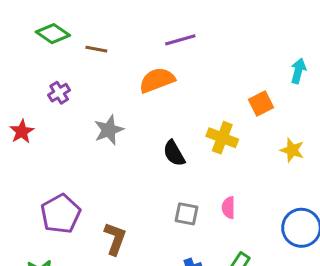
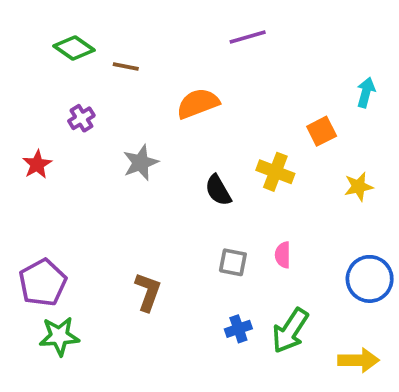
purple line: (180, 40) -> (248, 37), moved
yellow star: (292, 150) -> (359, 187), turned -30
purple pentagon: (61, 214) -> (43, 283), moved

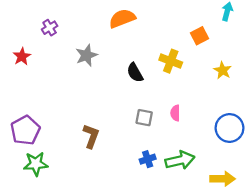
yellow star: (359, 187) -> (223, 70), turned -30
green arrow: (290, 331) -> (180, 160), turned -136

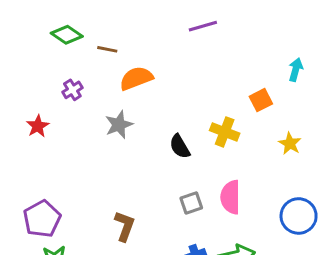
orange semicircle: (122, 18) -> (136, 78), moved
pink semicircle: (175, 113) -> (230, 197), size x1.6
gray square: (144, 118) -> (191, 203), turned -30

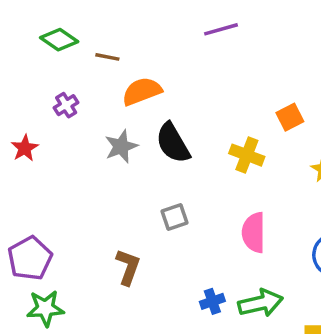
black semicircle: (180, 146) -> (173, 143), moved, size x1.4
gray square: (191, 203) -> (175, 217), moved

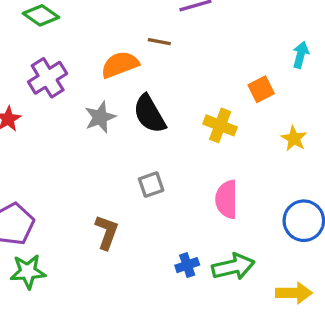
brown line: (107, 57) -> (159, 42), moved
purple cross: (66, 105) -> (48, 78), size x1.6

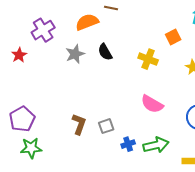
black semicircle: (149, 114) -> (105, 52), size x0.7
gray square: (151, 185) -> (106, 126), moved
pink semicircle: (227, 199) -> (152, 104), turned -60

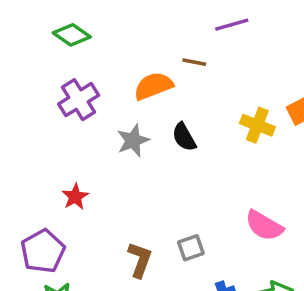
red star: (19, 55) -> (75, 197), moved
yellow cross: (148, 59) -> (257, 125), moved
gray square: (106, 126) -> (191, 248), moved

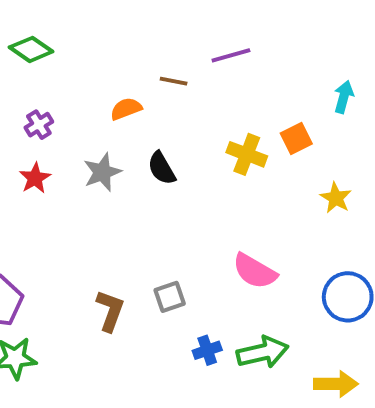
purple line: (232, 25) -> (231, 55), moved
orange semicircle: (153, 86) -> (126, 109), size x0.7
purple cross: (79, 100) -> (39, 125), size x0.6
red star: (75, 197) -> (35, 178), moved

